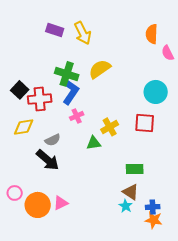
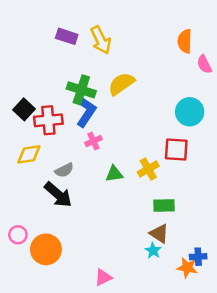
yellow cross: (110, 127) -> (148, 169), moved
pink triangle: (61, 203) -> (103, 277), moved
blue cross: (153, 207) -> (198, 257), moved

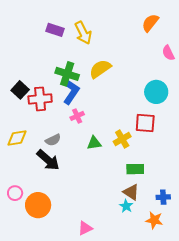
orange semicircle: (185, 41) -> (150, 23), moved, turned 36
yellow diamond: (29, 154) -> (17, 138), moved
blue cross: (198, 257) -> (163, 197), moved

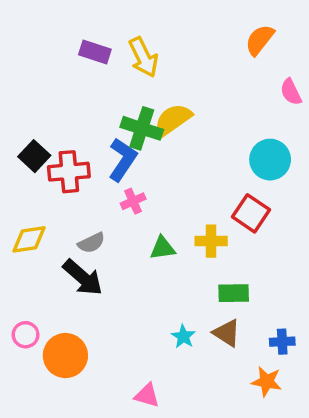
green cross: (67, 74) -> (142, 128), moved
red square: (145, 123) -> (251, 213), turned 30
yellow cross: (122, 139) -> (211, 241), turned 30
cyan star: (126, 206) -> (183, 336), moved
pink triangle: (85, 228) -> (147, 395), turned 42

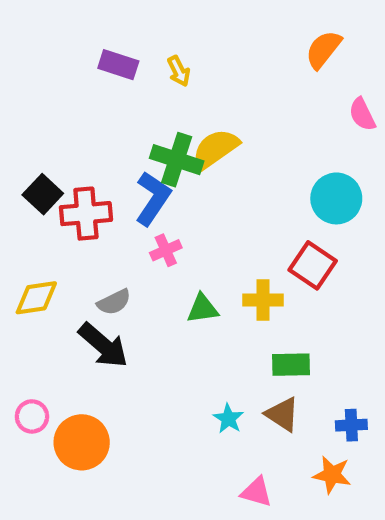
yellow arrow: (143, 57) -> (179, 71), size x0.6
pink triangle: (147, 395) -> (256, 492), moved

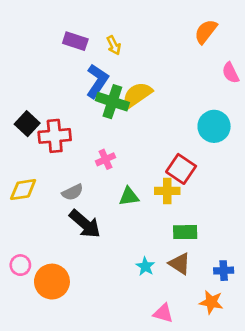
blue L-shape: (153, 198) -> (97, 81), moved
red square: (313, 265) -> (181, 169), moved
black arrow: (103, 345) -> (85, 224), moved

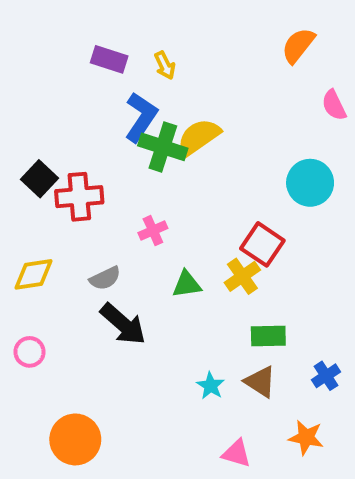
yellow cross: (167, 191) -> (242, 276), turned -35
pink circle: (20, 265) -> (30, 352), moved
blue cross: (224, 271) -> (326, 376), moved, turned -30
orange circle: (52, 282) -> (75, 439), moved

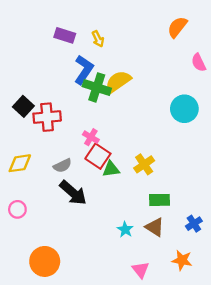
pink cross: (153, 231) -> (91, 137), turned -35
red square: (262, 244) -> (98, 156), moved
pink triangle: (236, 453) -> (141, 270), turned 36

